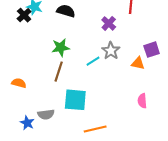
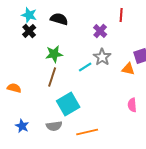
black cross: (24, 15) -> (29, 31), moved
cyan square: (75, 100) -> (68, 104), turned -35
gray semicircle: (46, 114) -> (54, 126), moved

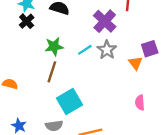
purple cross: (100, 31) -> (105, 21), size x1.5
cyan line: (85, 67) -> (85, 50), moved
orange triangle: (128, 69) -> (135, 63), turned 40

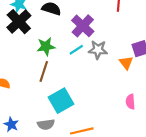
black cross: (27, 21) -> (19, 22), size x1.6
purple cross: (105, 21) -> (83, 26), moved
gray star: (107, 50) -> (98, 50), turned -30

